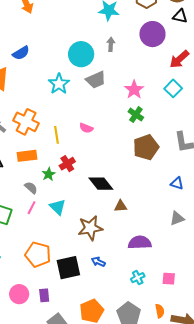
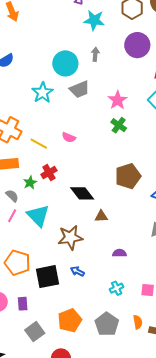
yellow line: (56, 135) -> (39, 144), turned -54
brown pentagon: (146, 147) -> (128, 176), moved
cyan triangle: (58, 207) -> (38, 216), size x1.4
purple semicircle: (140, 243) -> (119, 253), size x0.6

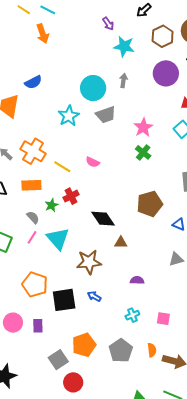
gray square: (35, 332) -> (58, 360), moved

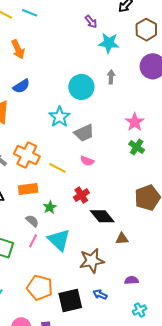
orange arrow: (43, 34) -> (18, 49), moved
gray trapezoid: (106, 115) -> (84, 133), moved
red cross: (71, 196) -> (81, 195), moved
purple semicircle: (137, 280) -> (132, 280), moved

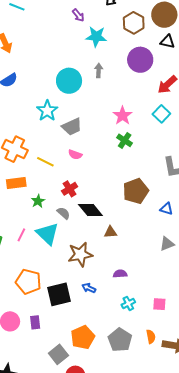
gray semicircle: (32, 221) -> (64, 213), moved

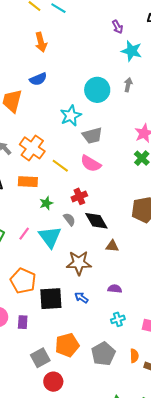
pink semicircle: (75, 155) -> (91, 164), size x1.5

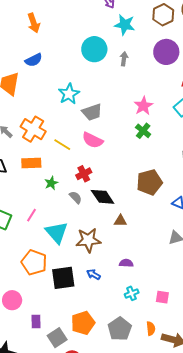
cyan circle: (97, 90) -> (94, 49), moved
cyan triangle: (50, 237) -> (57, 232), moved
purple rectangle: (23, 322) -> (36, 321), moved

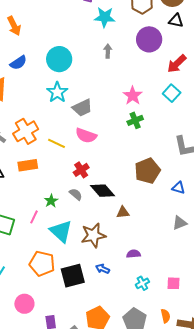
cyan circle: (94, 49) -> (59, 59), moved
orange cross: (33, 129) -> (26, 131), turned 35
green cross: (143, 131) -> (135, 120), turned 35
green star: (51, 183) -> (51, 201), moved

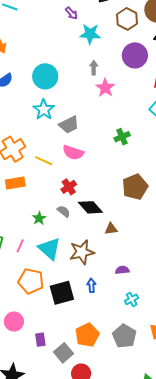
pink star: (133, 96) -> (105, 88), moved
pink line: (34, 217) -> (20, 246), moved
blue arrow: (102, 269) -> (91, 285), turned 64

